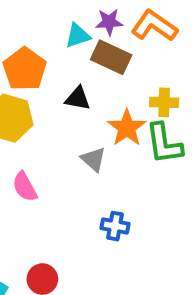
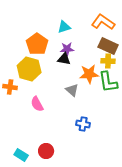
purple star: (109, 22) -> (67, 49), moved
brown rectangle: (111, 57) -> (108, 46), moved
orange star: (127, 128) -> (89, 74), turned 30

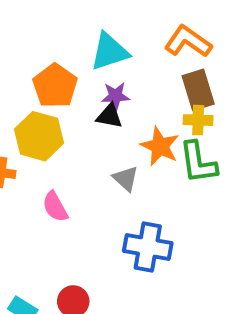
cyan triangle: (64, 27) -> (109, 52), size x1.5
brown rectangle: (108, 46) -> (198, 90), turned 48
orange star: (89, 74) -> (160, 146), turned 30
blue cross: (83, 124) -> (148, 247), size x1.6

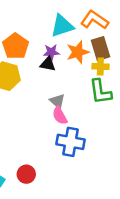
cyan triangle: (109, 52) -> (62, 26), moved
orange star: (160, 146) -> (78, 52), moved, turned 30
pink semicircle: (55, 207) -> (60, 116), moved

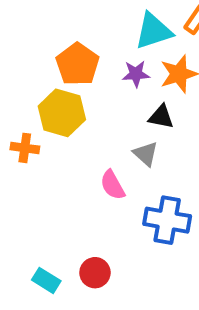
black triangle: (48, 64) -> (161, 117), moved
pink semicircle: (60, 116) -> (113, 185), moved

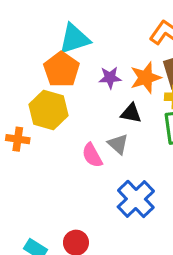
cyan triangle: (153, 31) -> (74, 39), moved
pink semicircle: (113, 185) -> (92, 155), moved
blue cross: (167, 220) -> (136, 199), turned 36

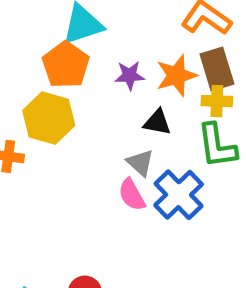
pink semicircle: (92, 155) -> (132, 195), moved
blue cross: (136, 199) -> (179, 195), moved

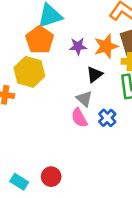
black triangle: (157, 122) -> (95, 74), turned -48
blue cross: (179, 195) -> (107, 118), size x0.6

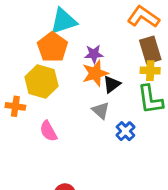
orange star: (106, 46) -> (95, 73), moved
pink semicircle: (79, 118) -> (48, 131), moved

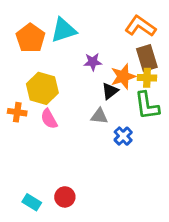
orange pentagon: (53, 47) -> (30, 38), moved
orange star: (95, 73) -> (123, 76), moved
gray triangle: (101, 110) -> (99, 116), turned -36
pink semicircle: (48, 131) -> (49, 119), moved

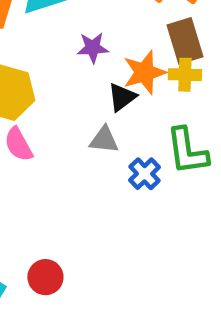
green L-shape: (147, 106) -> (187, 151), moved

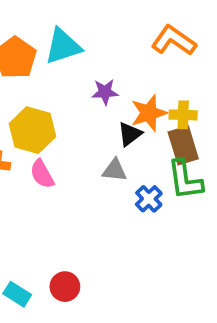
brown rectangle: (185, 41) -> (183, 145), moved

